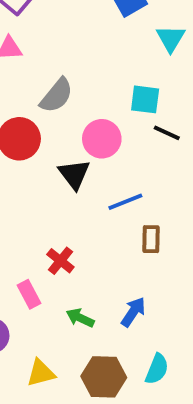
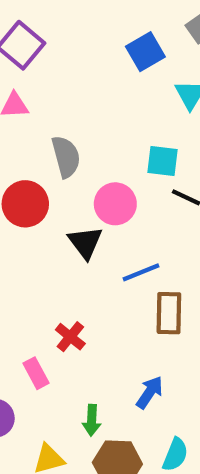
gray semicircle: (57, 95) -> (66, 157), turned -54
brown rectangle: (151, 239) -> (169, 313), size x1.4
green arrow: (80, 318) -> (92, 420), moved, turned -112

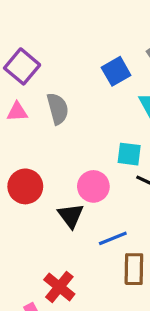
gray semicircle: (66, 157) -> (58, 109), moved
red cross: (70, 337) -> (59, 287), size x1.4

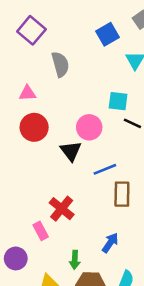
pink triangle: (17, 112) -> (28, 93), moved

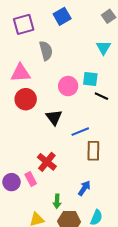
purple square: (31, 30) -> (24, 24), turned 35
blue square: (108, 34) -> (62, 16), moved
pink triangle: (28, 93) -> (21, 73), size x1.5
pink circle: (89, 127) -> (68, 86), moved
purple circle: (16, 258) -> (11, 182), moved

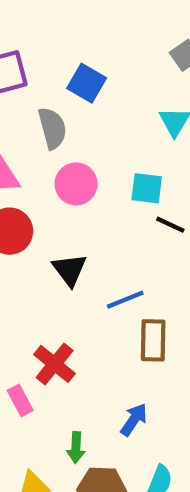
blue square: (62, 16) -> (87, 83), moved, turned -30
pink circle: (68, 86) -> (76, 184), moved

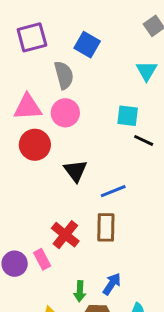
pink circle: (76, 184) -> (65, 113), moved
brown rectangle: (153, 340) -> (106, 227), moved
blue arrow: (134, 420) -> (112, 284), moved

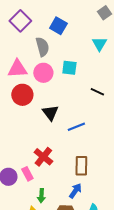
purple square: (32, 37) -> (20, 21), turned -30
cyan square: (128, 116) -> (69, 68), moved
brown rectangle: (106, 227) -> (81, 166), moved
green arrow: (80, 291) -> (41, 196), moved

